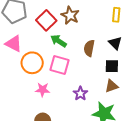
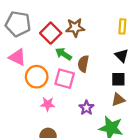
brown star: (70, 15) -> (75, 28), turned -30
brown semicircle: (89, 48) -> (83, 64), moved

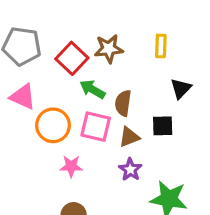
yellow rectangle: (122, 26) -> (161, 46), moved
black triangle: (122, 55) -> (181, 88), turned 32
black square: (118, 79) -> (163, 126), moved
brown triangle: (118, 100) -> (129, 137), moved

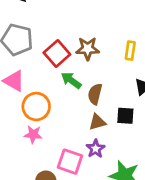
pink square: (96, 127) -> (70, 162), moved
pink star: (71, 166) -> (33, 134), moved

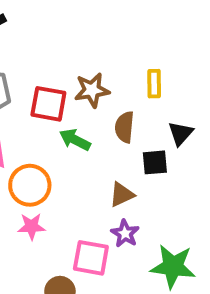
red square: (57, 54) -> (48, 104), turned -30
brown semicircle: (95, 94) -> (124, 127), moved
black square: (125, 116) -> (155, 162), moved

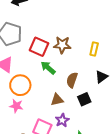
brown semicircle: (124, 127) -> (72, 80), moved
black square: (155, 162) -> (84, 99), moved, turned -32
brown triangle: (122, 194) -> (57, 100), moved

